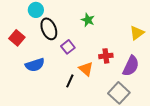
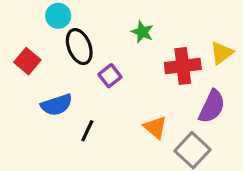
red cross: (106, 56) -> (183, 66), moved, size x1.5
orange triangle: (86, 69) -> (155, 127), moved
black line: (70, 81) -> (87, 131), moved

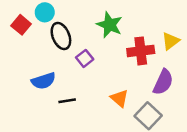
green star: (142, 32) -> (110, 25), size x1.5
red square: (27, 61) -> (21, 25), moved
black line: (87, 131) -> (67, 101), turned 56

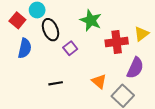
blue semicircle: (43, 81) -> (25, 48), moved, turned -60

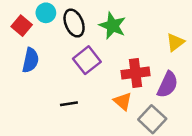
black ellipse: (51, 30) -> (74, 23), moved
red cross: (117, 42) -> (136, 73), moved
purple square: (70, 48) -> (87, 60), size x1.5

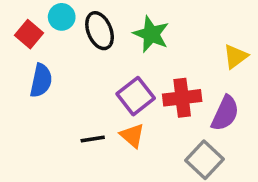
purple square: (87, 60) -> (136, 96), moved
orange triangle: (123, 101) -> (132, 136), moved

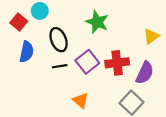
black ellipse: (100, 31) -> (59, 40), moved
orange triangle: (132, 136) -> (81, 100), moved
black line: (93, 139) -> (60, 66), moved

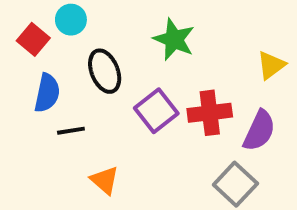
black line: (60, 66) -> (71, 131), moved
orange triangle: (81, 100) -> (105, 180), moved

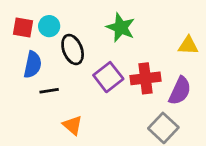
cyan circle: (71, 20) -> (49, 26), moved
red square: (33, 39) -> (23, 27), turned -30
yellow triangle: (271, 65) -> (188, 45), turned 40

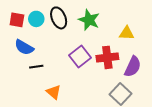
yellow triangle: (188, 45) -> (127, 33), moved
black ellipse: (73, 50) -> (59, 18), moved
blue semicircle: (33, 65) -> (24, 47), turned 108

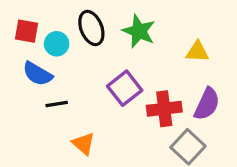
cyan circle: (36, 19) -> (57, 44), moved
red cross: (107, 57) -> (164, 109), moved

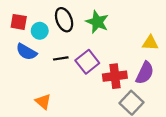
yellow triangle: (197, 52) -> (150, 43), moved
black line: (57, 104) -> (61, 58), moved
orange triangle: (83, 144) -> (43, 102), moved

